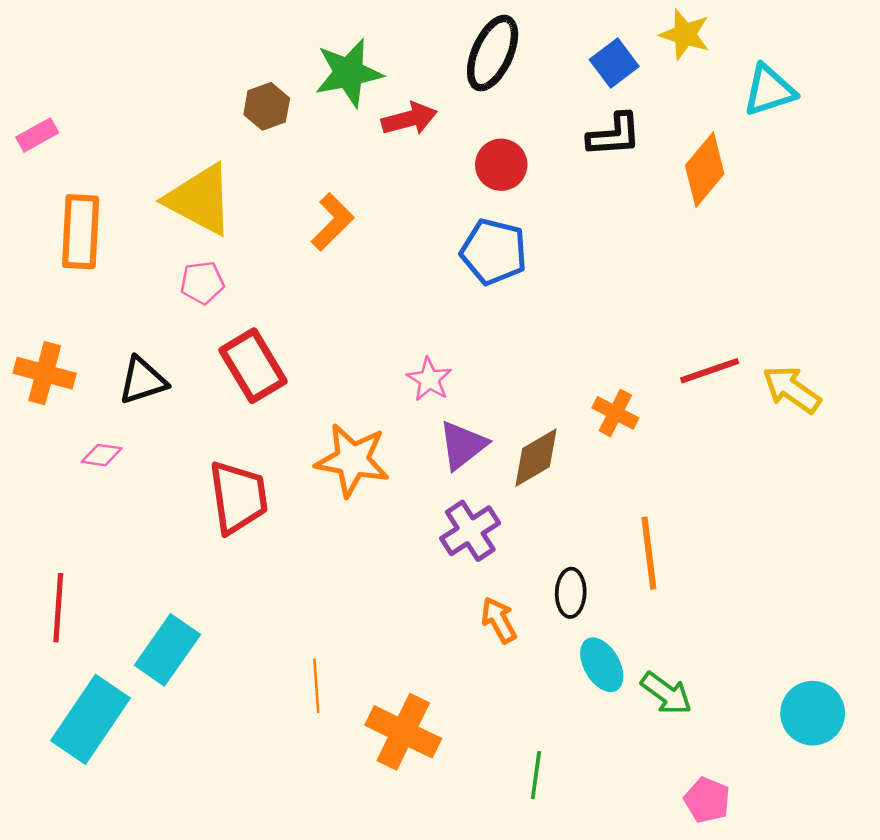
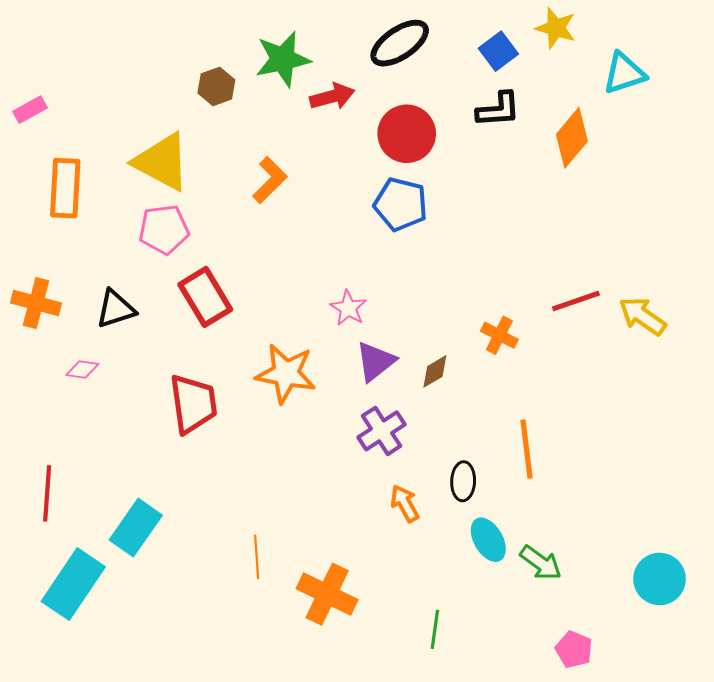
black ellipse: (493, 53) -> (400, 43), turned 32
red circle: (501, 165) -> (407, 134), size x1.4
pink pentagon: (202, 283) -> (164, 229), size x1.4
brown diamond: (536, 458) -> (435, 371), size x0.7

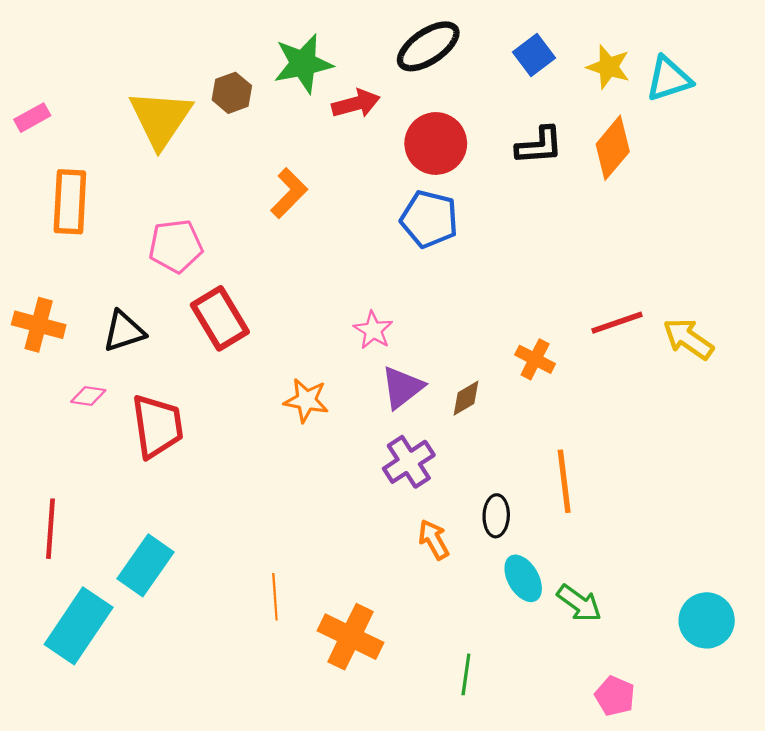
yellow star: (556, 28) -> (608, 67), moved
black L-shape: (498, 110) -> (539, 146), moved
yellow triangle: (162, 162) -> (161, 119), moved, turned 36
orange star: (286, 373) -> (306, 400), size x0.7
red trapezoid: (193, 404) -> (157, 426), moved

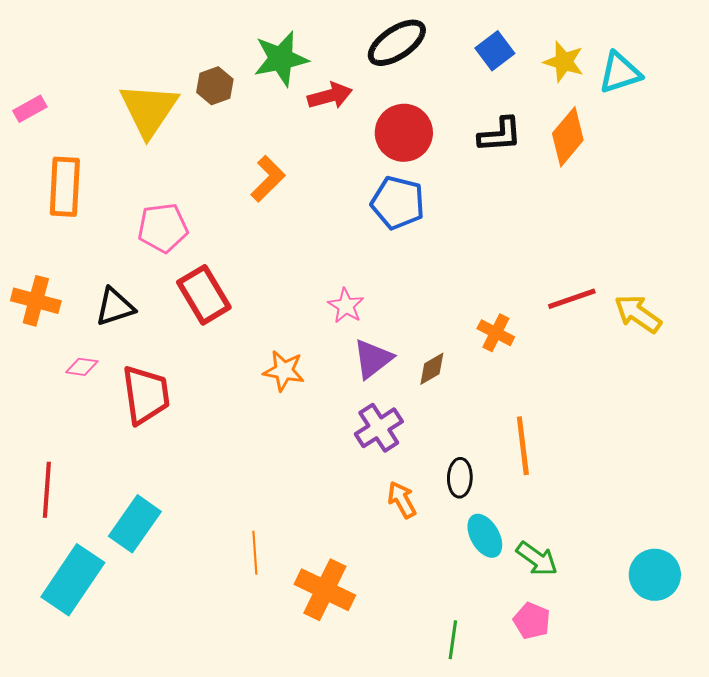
green line: (466, 674) -> (453, 640), moved
pink pentagon: (615, 696) -> (532, 621), moved

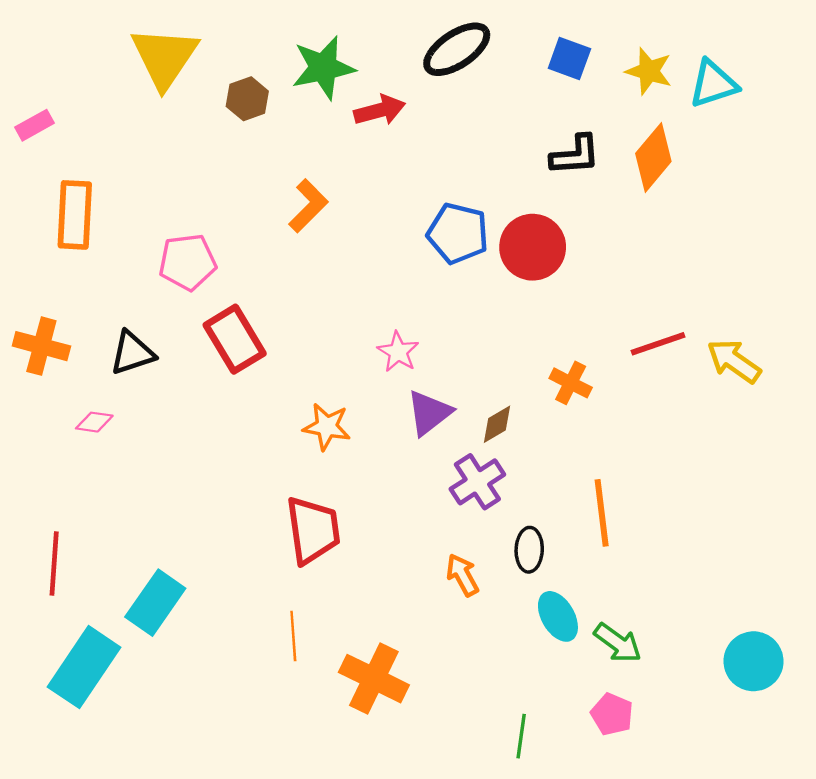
blue square: (495, 51) -> (569, 58), turned -33
yellow triangle: (149, 110) -> (165, 57), moved
red circle: (404, 133) -> (533, 247), moved
red trapezoid: (146, 395) -> (313, 530), moved
purple cross: (379, 428) -> (477, 482), moved

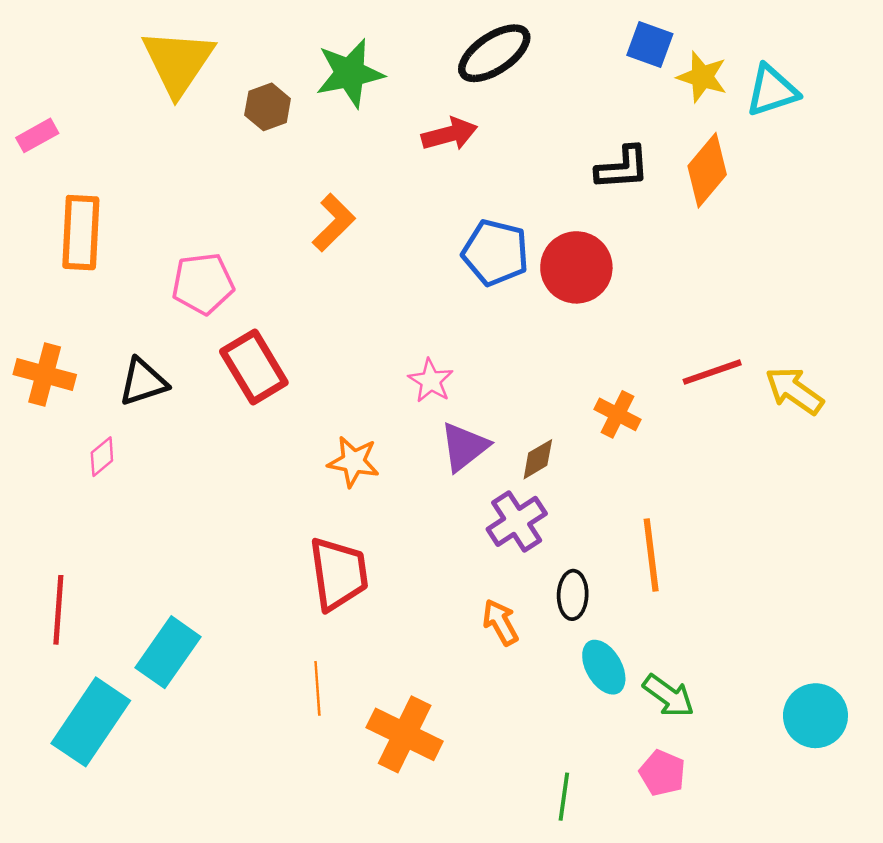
blue square: (569, 58) -> (650, 45), moved
red arrow: (380, 110) -> (449, 134), moved
pink diamond: (94, 422) -> (102, 457), turned -48

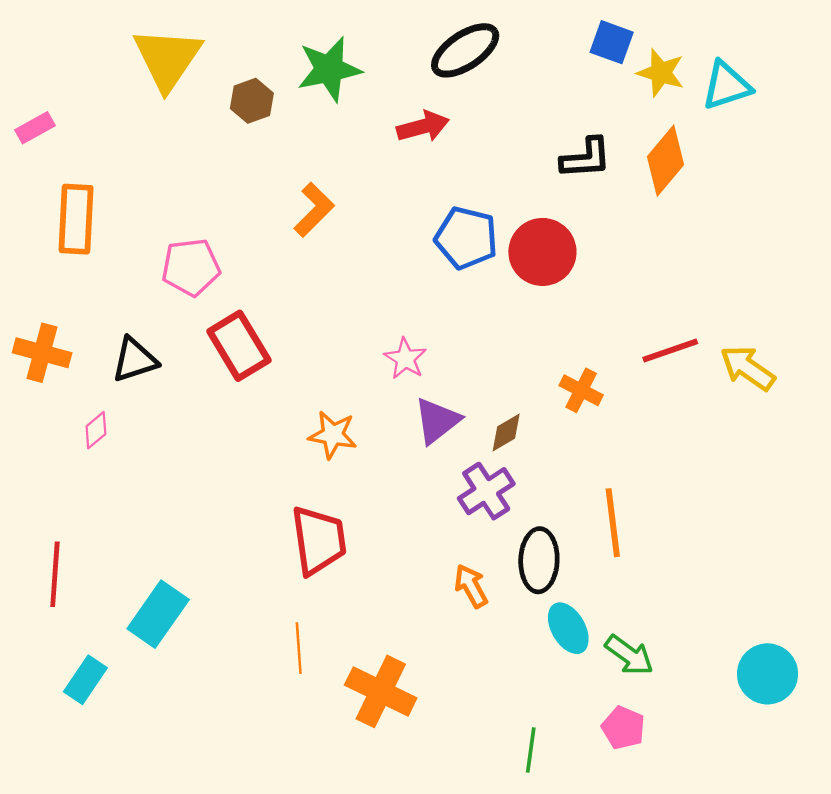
black ellipse: (573, 595) -> (539, 560), size x1.4
cyan rectangle: (91, 722) -> (85, 680), size x0.6

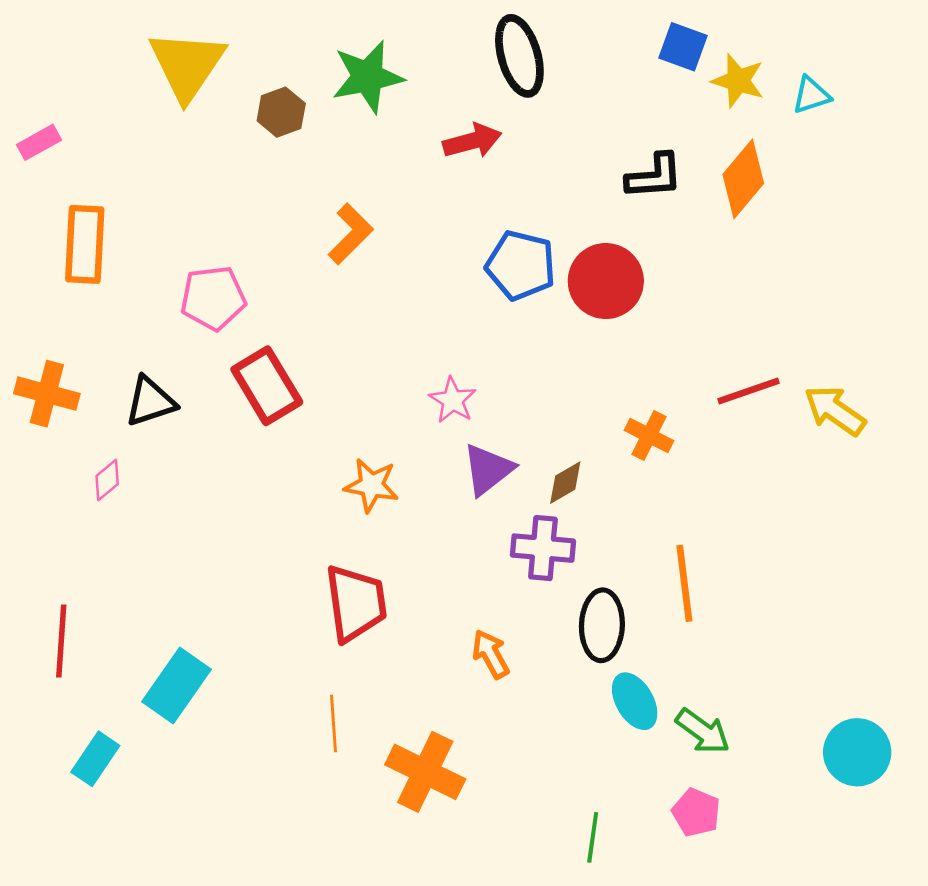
black ellipse: (465, 50) -> (519, 56), turned -72
cyan triangle: (726, 86) -> (811, 95), size x0.7
purple cross: (486, 491) -> (543, 548), turned 38
orange arrow: (471, 586) -> (491, 654), moved

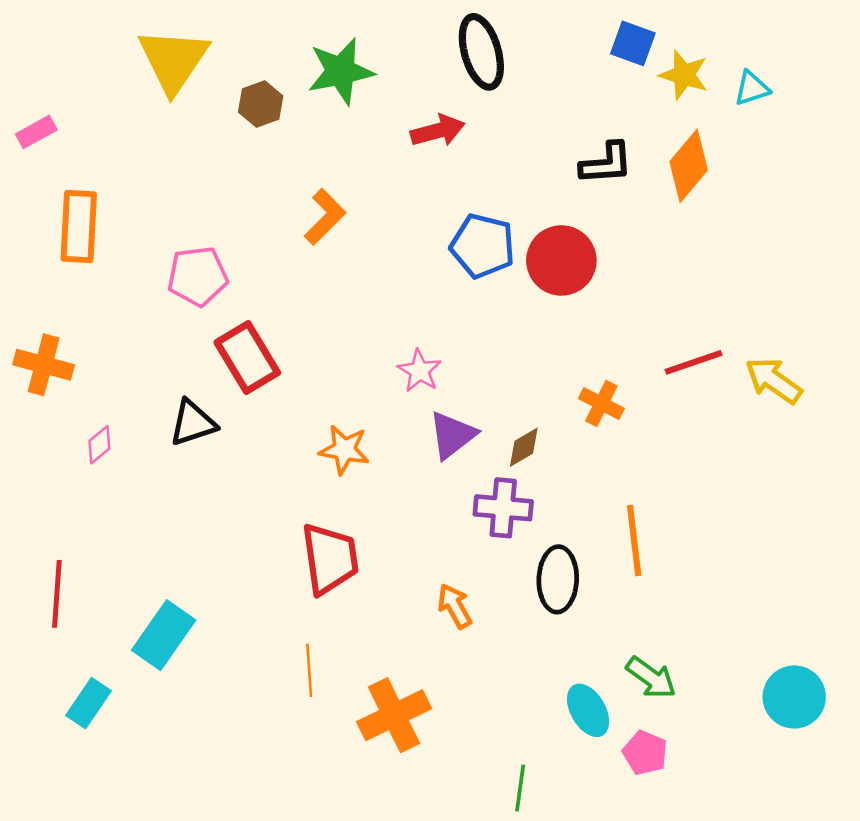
black triangle: (150, 401) -> (193, 423), moved
cyan ellipse: (635, 701) -> (588, 710), moved
orange cross: (425, 772) -> (394, 715), turned 38
green line: (593, 837) -> (520, 788), moved

